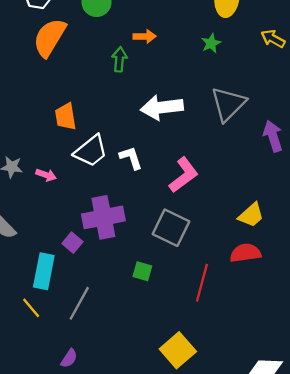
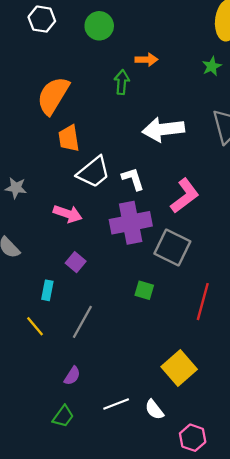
orange semicircle: (50, 38) -> (53, 96), moved
pink arrow: (46, 175) -> (68, 214), moved, size x1.4
purple cross: (103, 217) -> (131, 223), moved
cyan rectangle: (44, 271) -> (47, 290), size x0.6

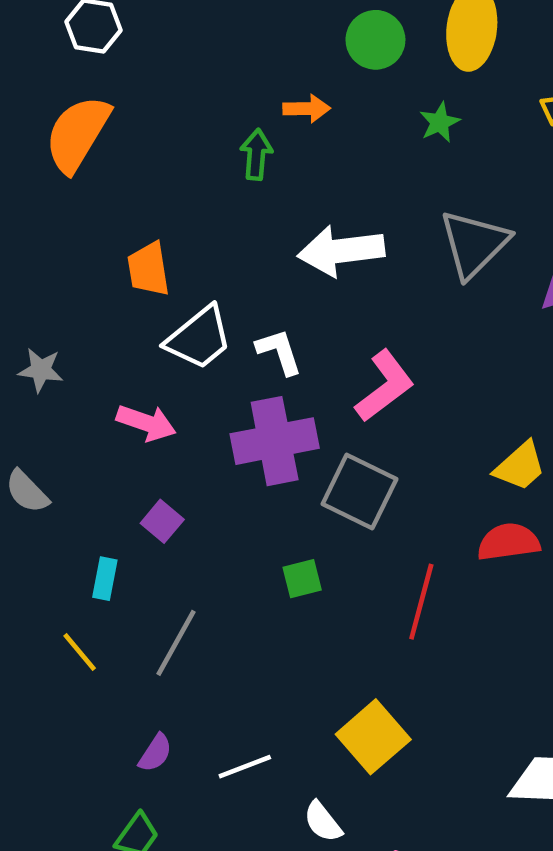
green circle: (99, 26) -> (375, 40), moved
orange semicircle: (53, 96) -> (77, 134), moved
green square: (144, 290) -> (302, 579), turned -30
white line: (116, 404) -> (245, 767), moved

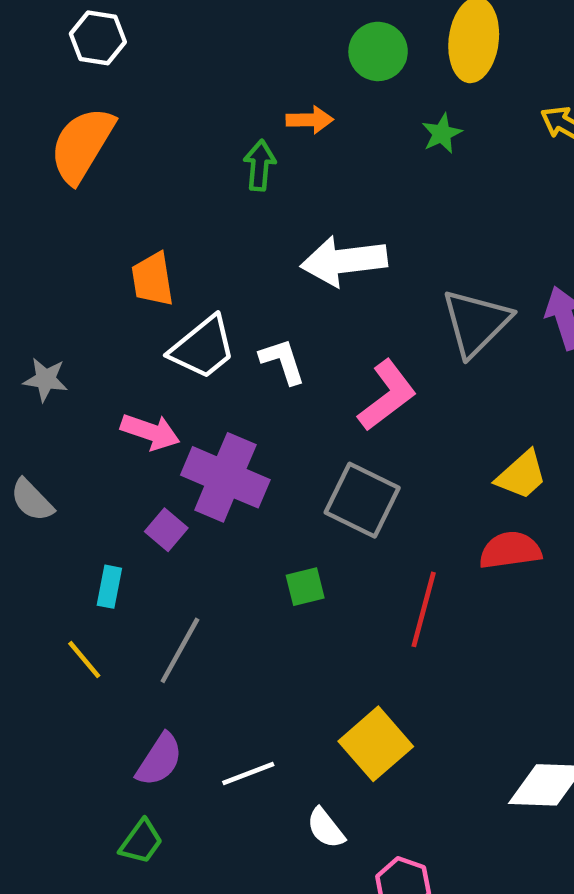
gray triangle: (474, 244) -> (476, 322), moved
purple cross: (275, 441) -> (225, 477), moved, turned 34
purple semicircle: (155, 753) -> (159, 760), size x1.4

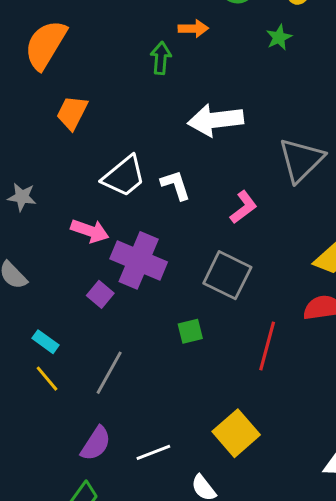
orange trapezoid: (153, 279) -> (72, 113), moved, turned 36
pink L-shape: (387, 395) -> (244, 207), size x0.7
cyan rectangle: (109, 587) -> (46, 342), moved, turned -65

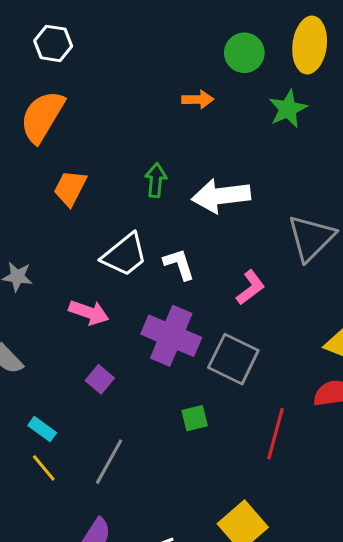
green star: (279, 37) -> (288, 109), size x1.4
green arrow: (161, 58) -> (156, 180), moved
purple cross: (139, 260) -> (171, 336), moved

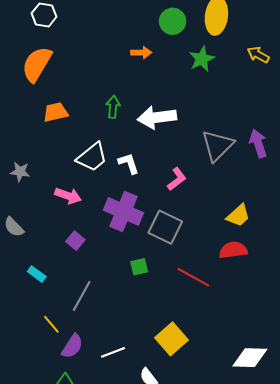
orange trapezoid: (70, 188) -> (56, 112), turned 50
red line: (275, 434) -> (193, 277), turned -76
yellow line: (44, 468) -> (51, 324), moved

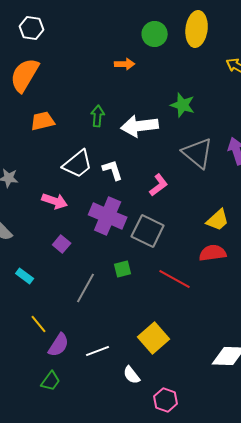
green star: (202, 59) -> (183, 105), moved, turned -30
gray triangle: (217, 146) -> (198, 153), turned -36
gray line: (82, 296) -> (86, 288), moved

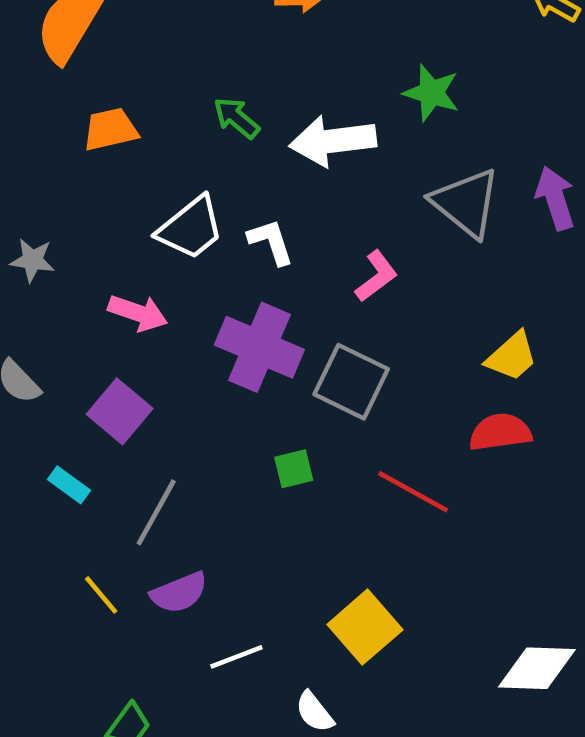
green arrow: (98, 116) -> (236, 118), turned -55
purple square: (62, 244) -> (120, 411), moved, size x1.5
gray line: (86, 288) -> (156, 512), moved
purple semicircle: (59, 345) -> (179, 593), moved, turned 35

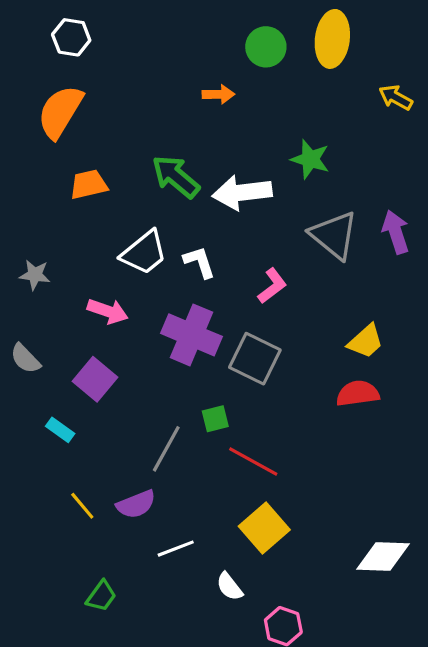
green arrow: (236, 118) -> (176, 177), size x1.5
red line: (413, 492) -> (253, 462), moved
gray line: (156, 512) -> (166, 449), moved

